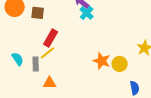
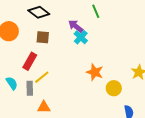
brown square: (38, 13) -> (43, 37), moved
red rectangle: (51, 38) -> (30, 61), moved
orange star: (102, 61) -> (95, 72), moved

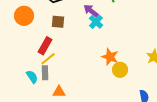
yellow line: (42, 77) -> (48, 59), moved
cyan semicircle: (12, 83) -> (32, 77), moved
yellow circle: (114, 88) -> (120, 70), moved

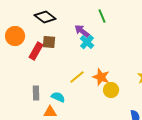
red rectangle: (45, 46) -> (36, 51), moved
yellow line: (48, 59) -> (77, 77), moved
cyan semicircle: (32, 77) -> (58, 97), moved, turned -32

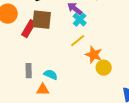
brown square: (49, 42) -> (42, 20), size x1.5
yellow line: (77, 77) -> (78, 41), moved

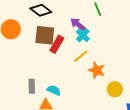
red rectangle: (29, 29) -> (57, 44), moved
yellow circle: (104, 68) -> (115, 89), moved

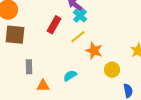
brown square: (45, 35) -> (15, 35), moved
cyan semicircle: (54, 90) -> (70, 76), moved, turned -56

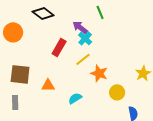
brown square: (15, 35) -> (20, 74), moved
gray rectangle: (29, 67) -> (15, 102), moved
orange triangle: (43, 86) -> (48, 85), moved

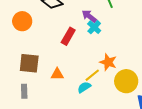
yellow line: (83, 59) -> (92, 75), moved
yellow circle: (117, 92) -> (126, 81), size x1.5

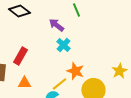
cyan cross: (94, 27) -> (63, 45), moved
red rectangle: (68, 36) -> (20, 56), moved

